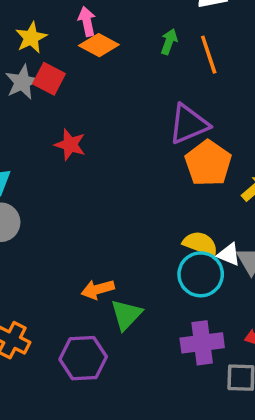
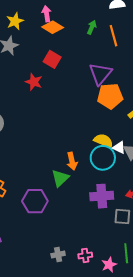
red square: (49, 79) -> (52, 59), moved
purple triangle: (189, 124) -> (100, 74), turned -30
orange pentagon: (208, 163) -> (110, 96), turned 30
orange arrow: (98, 289) -> (72, 161), moved, turned -90

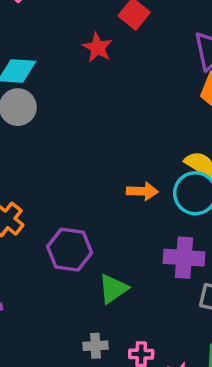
orange arrow: (72, 161) -> (142, 191), turned -84
green triangle: (60, 178) -> (113, 289), moved

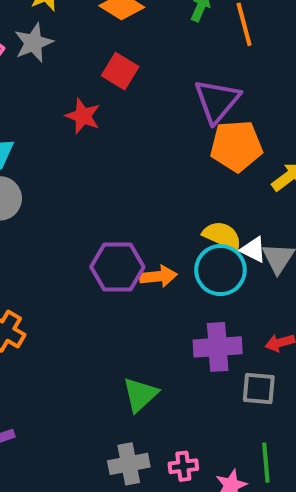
purple hexagon: (70, 250) -> (117, 267), moved
gray cross: (95, 346) -> (129, 464), size x1.4

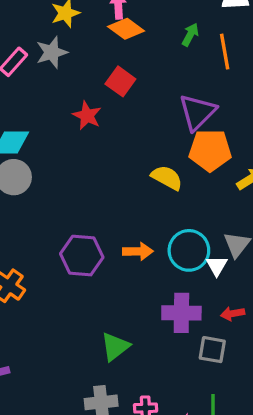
yellow semicircle: (222, 236) -> (167, 178), moved
white triangle: (253, 250) -> (217, 266), moved, turned 30
purple hexagon: (117, 267) -> (82, 256), moved

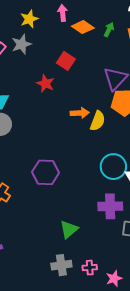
orange diamond: (126, 29) -> (83, 27), moved
yellow semicircle: (167, 178) -> (98, 121), turned 84
orange arrow: (138, 251) -> (80, 113), moved

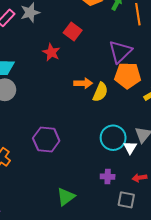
purple cross: (110, 206) -> (108, 177), size x0.6

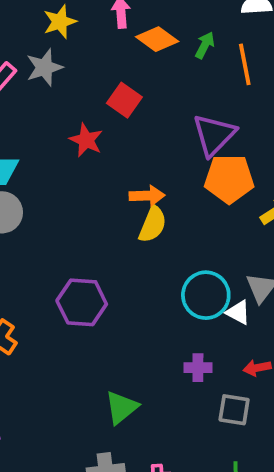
yellow semicircle: (100, 92) -> (153, 224), moved
white triangle: (130, 148) -> (238, 312), turned -32

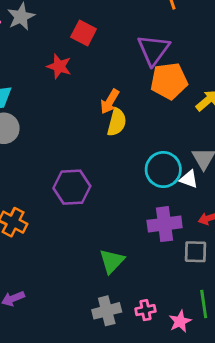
orange arrow: (147, 196) -> (110, 102), turned 130
purple cross: (198, 368) -> (165, 224), size x1.6

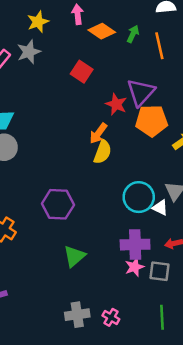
red star: (59, 66) -> (116, 104), moved
green triangle: (112, 261) -> (74, 256), moved
pink cross: (145, 310) -> (111, 317), turned 35
pink star: (180, 321) -> (134, 267), moved

